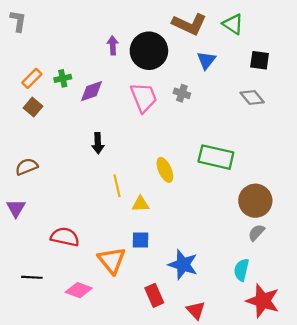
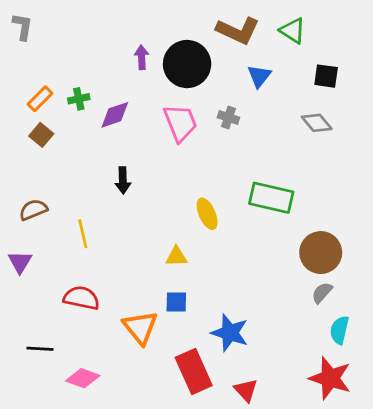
yellow line: (117, 186) -> (83, 234), moved
cyan semicircle: (241, 270) -> (339, 330), moved
pink diamond: (79, 290) -> (83, 378), moved
red rectangle: (154, 295) -> (194, 372), size x1.5

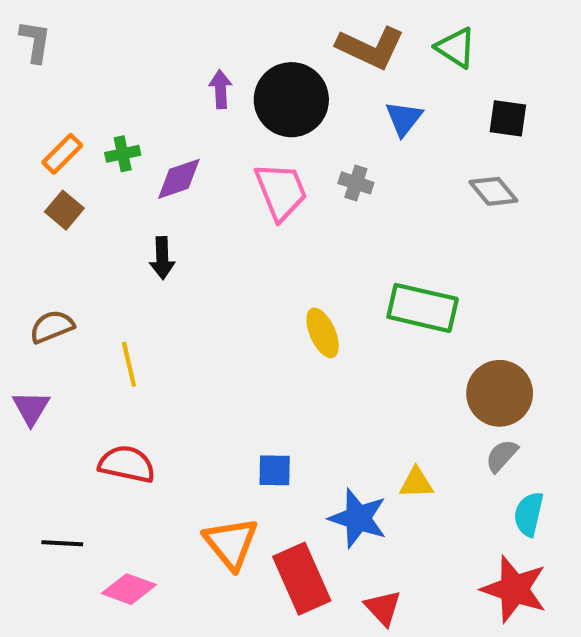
black arrow: (123, 180) -> (162, 258), moved
yellow triangle: (176, 257) -> (416, 483), moved
orange triangle: (140, 327) -> (231, 543), moved

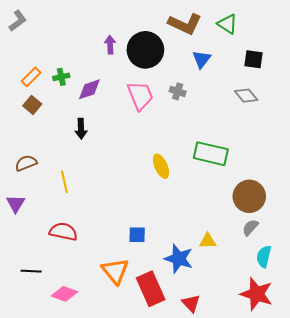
gray L-shape: (35, 41) -> (18, 21), turned 45

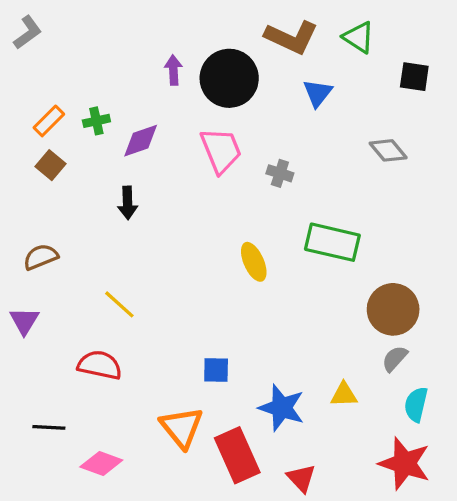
black square: (253, 59) -> (414, 77), moved
gray cross: (178, 91) -> (280, 173), moved
yellow line: (64, 182) -> (119, 304), moved, turned -35
yellow triangle: (208, 241) -> (344, 395), moved

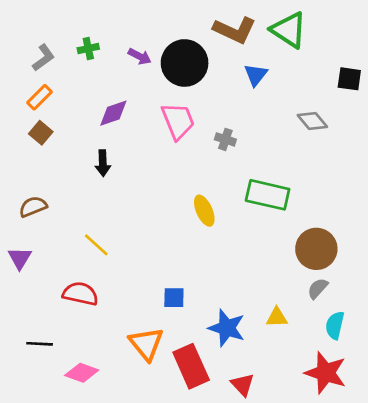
gray L-shape: (28, 32) -> (43, 58), moved
green triangle: (359, 37) -> (289, 30), size x1.4
purple arrow: (173, 70) -> (140, 56), turned 120
black square: (414, 77) -> (349, 79), moved
green cross: (96, 121) -> (88, 48), moved

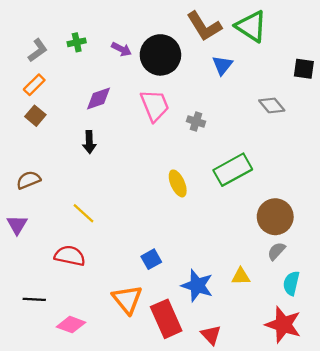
brown L-shape: (235, 30) -> (204, 26), turned 33
green rectangle: (268, 195) -> (233, 170), turned -42
blue square: (174, 298) -> (151, 259), turned -30

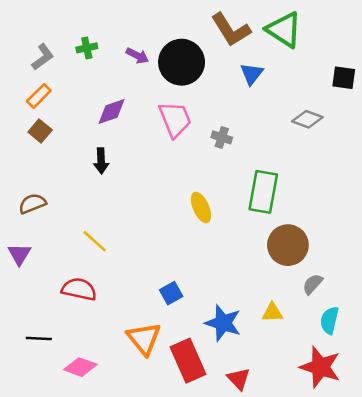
gray diamond: (272, 105) -> (307, 119), turned -30
green rectangle: (233, 170) -> (263, 192), turned -51
brown circle: (275, 217) -> (288, 245), moved

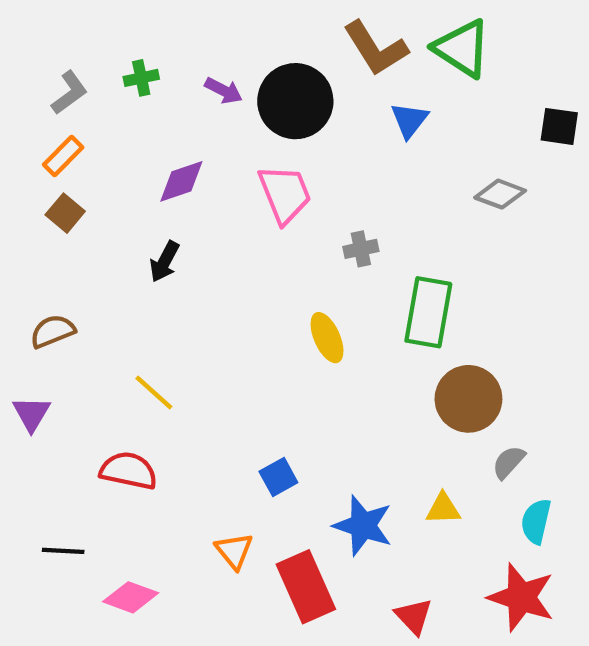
gray cross: (222, 137) -> (361, 249), moved, turned -30
black arrow: (101, 161) -> (164, 262), turned 30
orange triangle: (144, 339) -> (234, 551), size x0.7
red triangle: (239, 379) -> (414, 616), moved

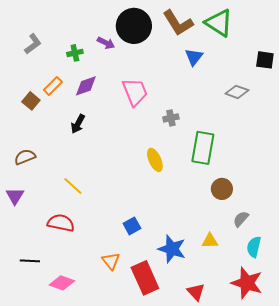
green cross: (141, 78) -> (75, 53), moved
black circle: (295, 101) -> (134, 26), moved
orange rectangle: (63, 156) -> (53, 86), moved
brown circle: (468, 399) -> (222, 189), size x0.7

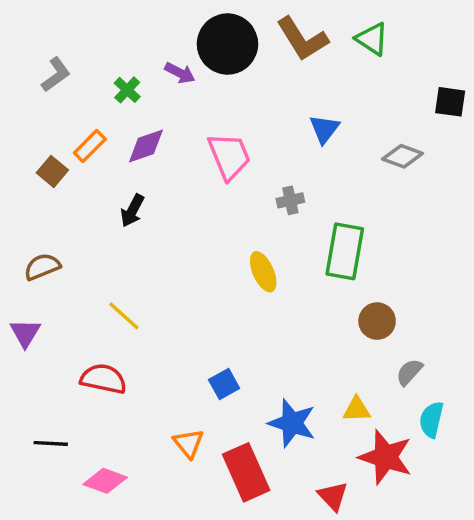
green triangle: (219, 23) -> (372, 39), size x0.7
green cross: (75, 53) -> (127, 90), turned -35
blue triangle: (194, 57) -> (324, 129), moved
red star: (247, 283) -> (386, 457), moved

